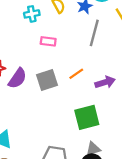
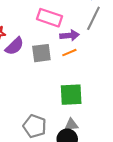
pink rectangle: (48, 41) -> (50, 18), size x1.6
purple arrow: (105, 82) -> (70, 35), moved

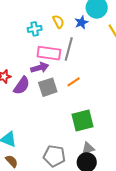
gray line: (93, 18) -> (69, 49), moved
purple arrow: (70, 35) -> (40, 68), moved

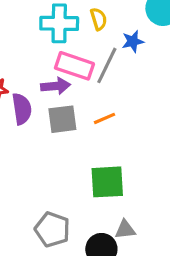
blue star: (81, 22) -> (133, 41), moved
cyan cross: (35, 29) -> (59, 23), size x1.6
purple semicircle: (22, 86) -> (22, 109), turned -54
gray triangle: (88, 148) -> (125, 230), moved

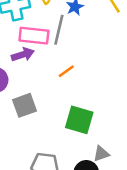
gray square: (62, 119) -> (25, 105), moved
green square: (107, 182) -> (79, 120), turned 32

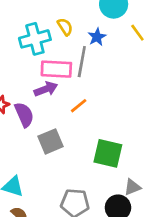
orange line: (66, 71) -> (79, 106), moved

